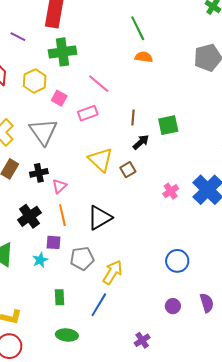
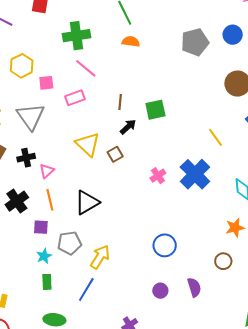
green cross: (62, 52) -> (77, 36), moved
pink square: (59, 98) -> (46, 83), turned -35
cyan star: (40, 260) -> (44, 256), moved

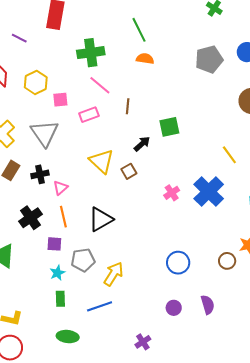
brown line: (120, 102) -> (128, 106), moved
brown circle: (223, 261) -> (227, 261), moved
blue line: (86, 289) -> (100, 306), turned 40

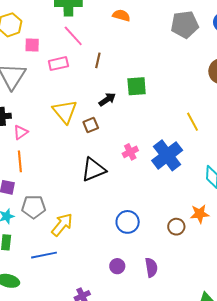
black triangle: (101, 219) -> (93, 169), moved

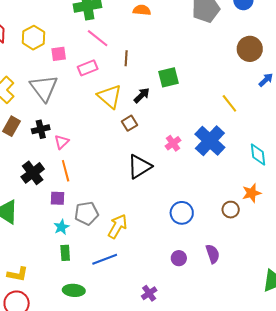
yellow triangle: (65, 111) -> (110, 96), moved

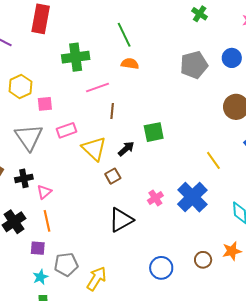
pink line: (98, 38) -> (97, 87), moved, turned -60
pink rectangle: (88, 68) -> (67, 130), moved
brown circle: (231, 210) -> (203, 260), moved

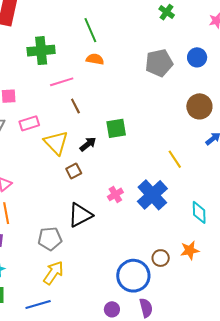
brown line: (112, 111) -> (75, 106), turned -35
gray pentagon: (66, 264) -> (50, 239), moved
blue circle: (161, 268) -> (133, 276), moved, size x1.4

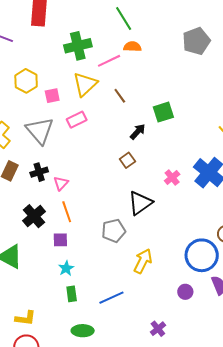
pink line: (62, 82) -> (109, 61), moved
yellow triangle: (56, 143) -> (85, 84), moved, turned 40
yellow arrow: (53, 273) -> (143, 261), moved

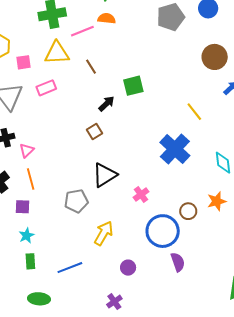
yellow triangle: (85, 84) -> (57, 53), turned 36
pink cross: (172, 178) -> (141, 194), moved
purple circle: (185, 292) -> (128, 268), moved

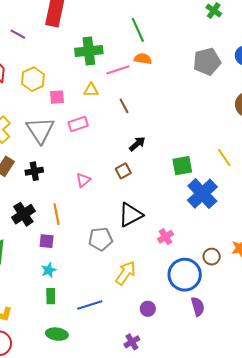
yellow triangle: (57, 53) -> (91, 90), size x0.6
green square: (133, 86) -> (182, 166), moved
pink triangle: (27, 150) -> (83, 180), moved

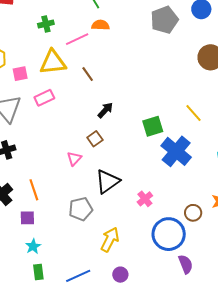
green cross: (89, 51) -> (46, 24), size x0.6
yellow triangle: (91, 90) -> (53, 62), size x1.8
pink triangle: (83, 180) -> (74, 158), moved
purple circle: (148, 309) -> (120, 275), moved

